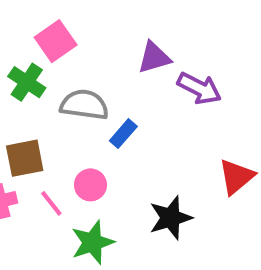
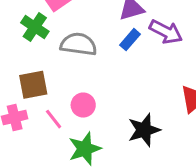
blue rectangle: (123, 134) -> (130, 40), moved

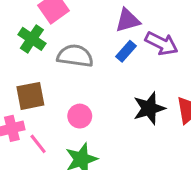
pink line: (54, 119) -> (38, 144), moved
black star: (144, 130) -> (149, 108), moved

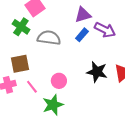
black star: (149, 108) -> (97, 72), turned 30
pink circle: (80, 116) -> (59, 81), moved
pink line: (38, 144) -> (32, 87), moved

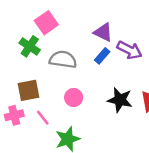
purple triangle: (83, 15) -> (103, 32), turned 42
pink circle: (59, 81) -> (74, 97), moved

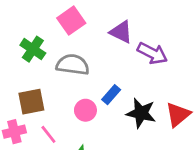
pink square: (46, 23) -> (71, 21), moved
blue rectangle: (102, 56) -> (111, 95), moved

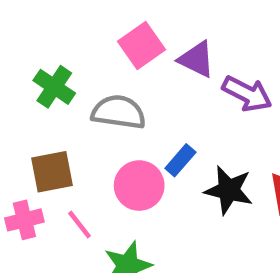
pink square: (71, 21) -> (141, 46), moved
pink circle: (85, 110) -> (139, 186), size x1.4

